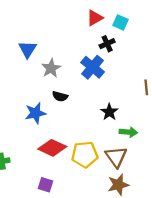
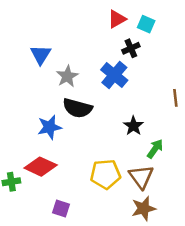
black semicircle: (60, 96) -> (77, 108), size x1.6
green arrow: (128, 132) -> (155, 149), turned -60
red diamond: (52, 148) -> (41, 167), moved

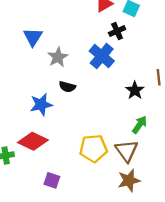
black semicircle: (77, 108) -> (67, 87), size x0.6
black star: (133, 126) -> (135, 90), moved

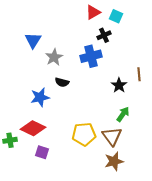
blue cross: (102, 56) -> (91, 56), turned 35
purple square: (52, 180) -> (42, 152), moved

